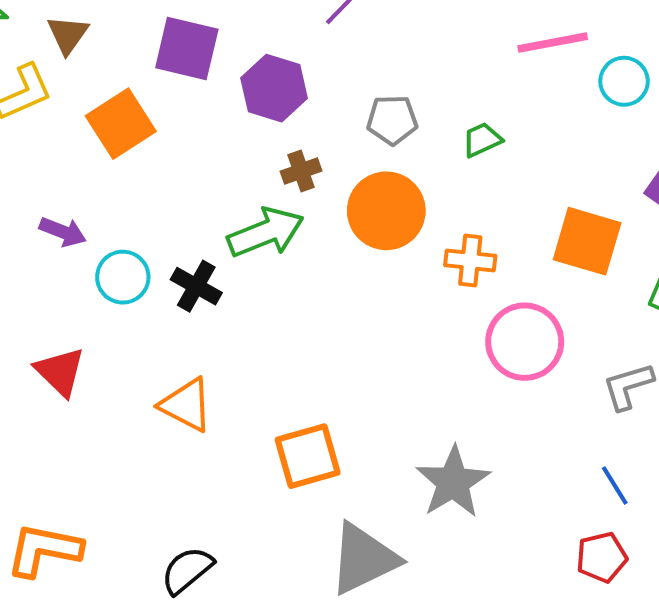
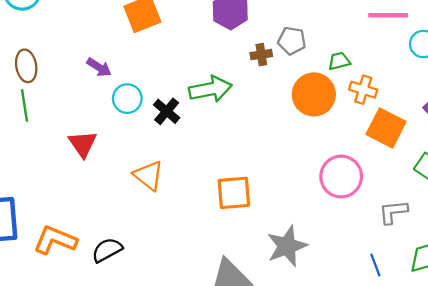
brown cross: (301, 171) -> (261, 55), moved
orange circle: (386, 211) -> (314, 94), moved
orange cross: (470, 261) -> (363, 90), moved
orange square: (308, 456) -> (234, 193), moved
black semicircle: (187, 570) -> (107, 250), moved

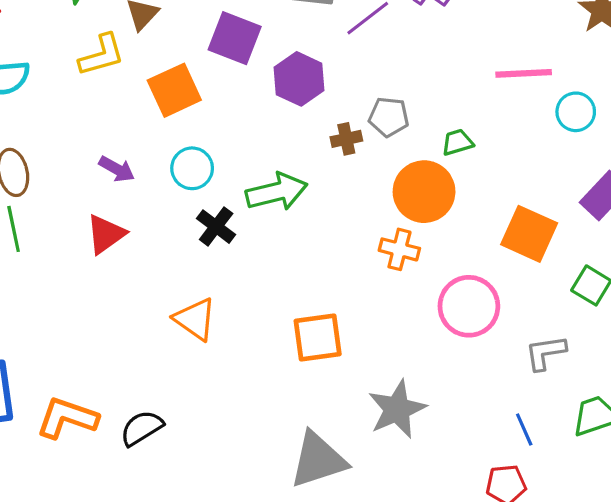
orange cross: (363, 90) -> (399, 249), moved
cyan circle: (127, 99) -> (192, 168), moved
red triangle: (83, 144) -> (106, 234), moved, turned 32

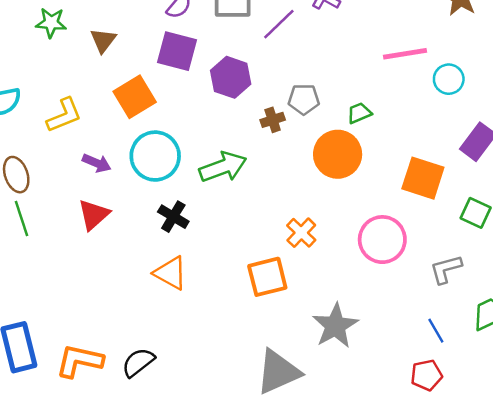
yellow L-shape: (102, 55) -> (64, 115), moved
cyan circle: (192, 168) -> (155, 156), size x1.5
black cross: (216, 227) -> (173, 217), moved
orange cross: (399, 249) -> (301, 233), moved, turned 36

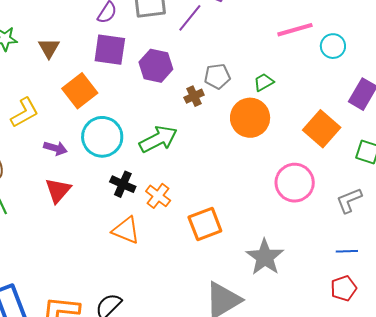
orange square: (423, 178) -> (322, 129), turned 30
orange cross: (301, 233) -> (158, 196), moved
blue line: (436, 331) -> (347, 251), turned -55

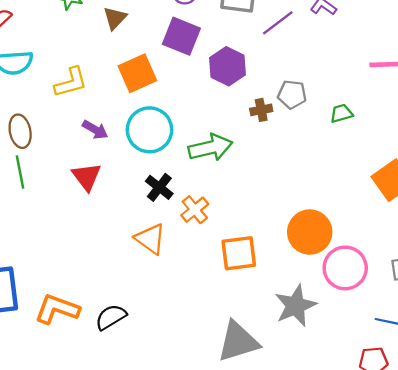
orange circle: (250, 118) -> (310, 232), moved
pink circle: (295, 183) -> (345, 268), moved
red triangle: (58, 190) -> (87, 177), turned -32

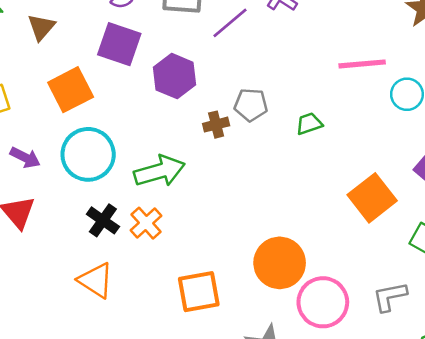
orange cross: (195, 210) -> (146, 223), moved

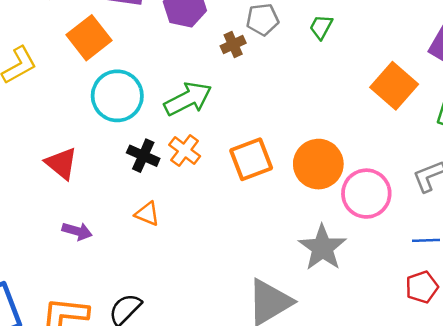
green trapezoid: (309, 124) -> (321, 27), turned -32
purple arrow: (25, 158) -> (77, 231), moved
orange triangle: (96, 280) -> (147, 214), size x0.7
orange square: (199, 292) -> (251, 159), moved

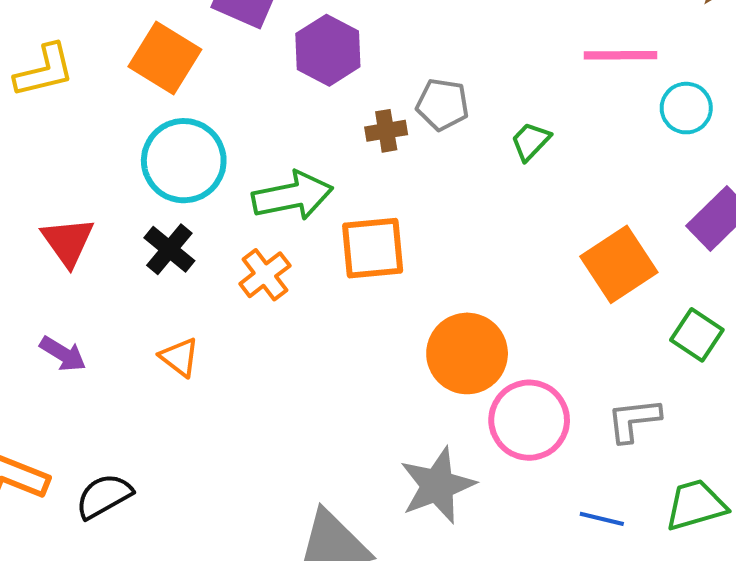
orange square: (89, 38) -> (165, 58), turned -36
black cross: (143, 156) -> (169, 249), moved
orange square: (251, 159) -> (373, 248), moved

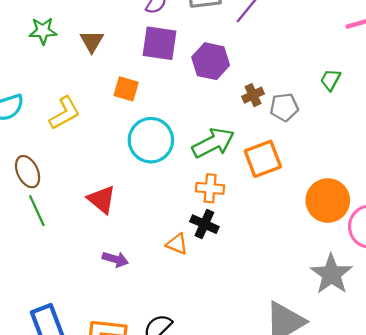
orange square: (165, 58) -> (126, 89), size x0.7
gray pentagon: (443, 104) -> (284, 107), moved
black cross: (169, 249) -> (204, 224), moved
orange cross: (265, 275) -> (210, 188), turned -32

